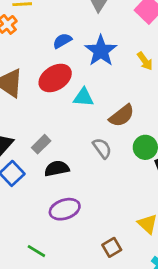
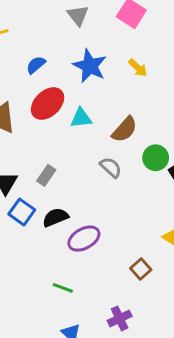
blue semicircle: (62, 41) -> (36, 65), moved
black semicircle: (57, 168) -> (55, 217), moved

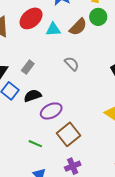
brown semicircle: (125, 129) -> (78, 27), moved
green circle: (156, 158) -> (98, 17), moved
brown square: (141, 269) -> (69, 134), moved, size x1.6

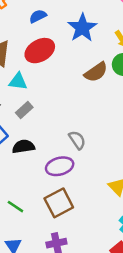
cyan triangle: (53, 29) -> (18, 81), moved
gray semicircle: (72, 64) -> (77, 140), moved
purple ellipse: (51, 111) -> (60, 166), moved

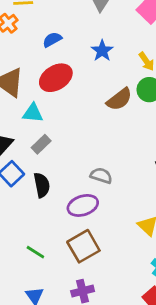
blue star: (82, 28) -> (102, 51), size x0.7
gray semicircle: (77, 140) -> (101, 176), turned -36
black semicircle: (23, 147) -> (42, 185), turned 90

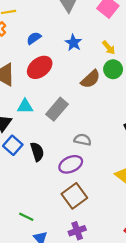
cyan triangle: (33, 113) -> (25, 106), moved
gray rectangle: (41, 144) -> (57, 109), moved, size x1.5
green line: (35, 252) -> (26, 217), moved

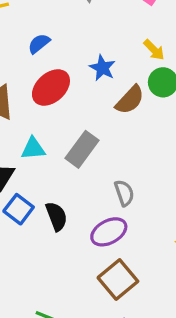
blue star: (73, 43) -> (102, 68), moved
gray semicircle: (83, 140) -> (124, 193), turned 63

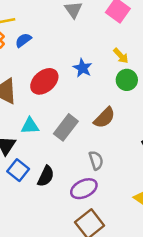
blue semicircle: (39, 44) -> (23, 40), moved
brown semicircle: (130, 100) -> (104, 118), moved
black semicircle: (56, 216) -> (46, 176), turned 45

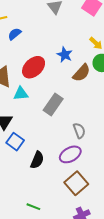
brown semicircle: (104, 118) -> (82, 73), moved
cyan triangle: (30, 126) -> (21, 94), moved
black semicircle: (46, 176) -> (37, 160), moved

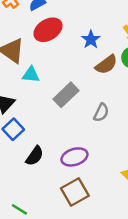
red ellipse: (34, 67) -> (48, 30), moved
gray semicircle: (79, 131) -> (101, 113), moved, turned 35

